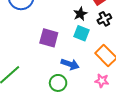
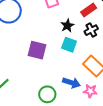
blue arrow: (70, 64) -> (71, 83), moved

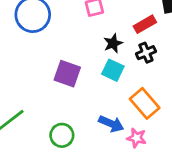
green circle: (47, 94) -> (62, 135), moved

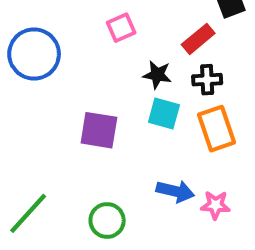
black star: (113, 43) -> (157, 75), turned -30
black cross: (146, 53) -> (207, 80), turned 30
orange rectangle: (145, 103) -> (217, 129), moved, turned 32

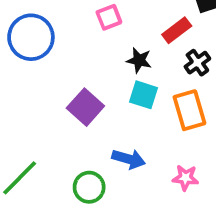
black cross: (207, 80) -> (197, 63), moved, turned -35
purple square: (99, 130) -> (85, 107), turned 30
blue arrow: (175, 191) -> (129, 159), moved

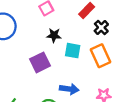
black star: (139, 60) -> (54, 35), moved
purple square: (85, 107) -> (40, 62), turned 30

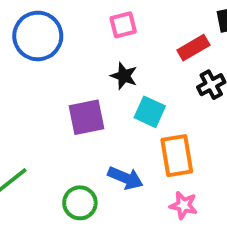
orange rectangle: (101, 56) -> (177, 156), moved

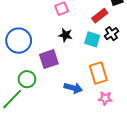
blue circle: (38, 36) -> (19, 41), moved
cyan square: (150, 112) -> (92, 39), moved
green circle: (80, 203) -> (27, 79), moved

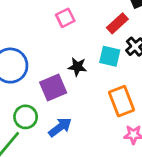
black star: (66, 35) -> (77, 67), moved
blue arrow: (73, 88) -> (60, 127), moved, turned -48

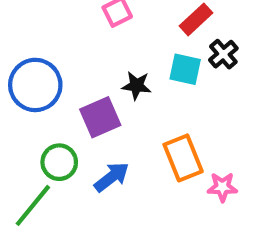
orange rectangle: (122, 101) -> (183, 158), moved

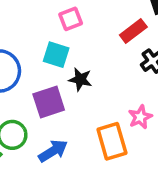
cyan square: (185, 69) -> (56, 55), moved
pink star: (222, 187) -> (140, 117), moved, turned -30

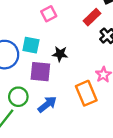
cyan square: (56, 55) -> (31, 45), moved
purple square: (49, 102) -> (40, 72), turned 30

